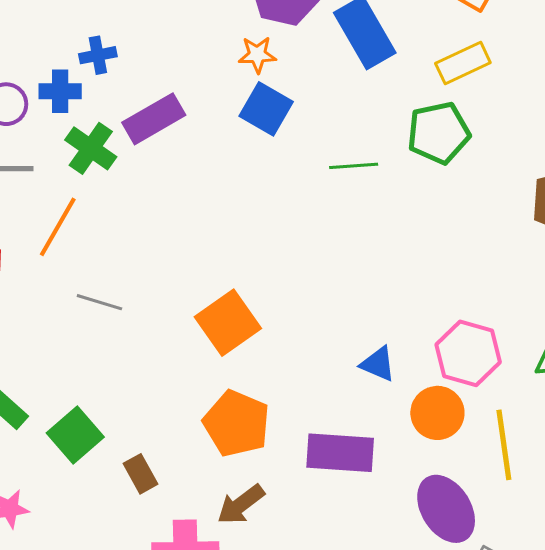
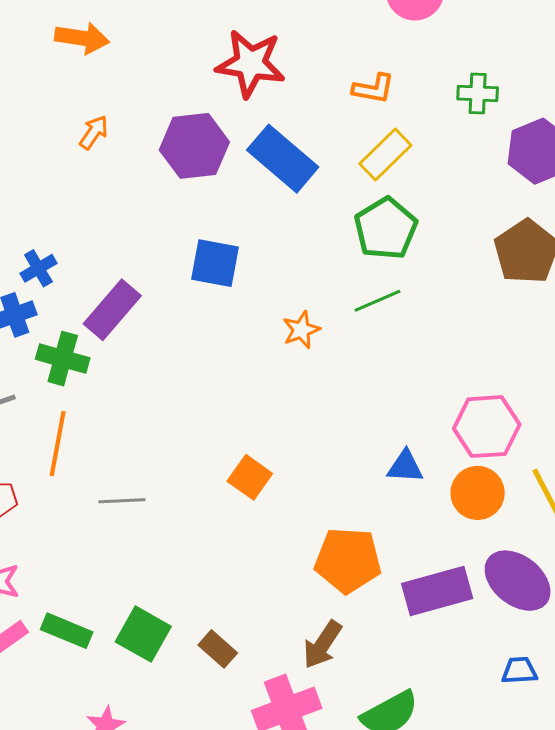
orange star: (257, 55) -> (301, 330), moved
green line: (354, 166) -> (377, 301), moved
orange square: (228, 323) -> (250, 477), size x0.7
orange pentagon: (237, 424) -> (348, 560), moved
purple rectangle: (340, 453) -> (437, 591), moved

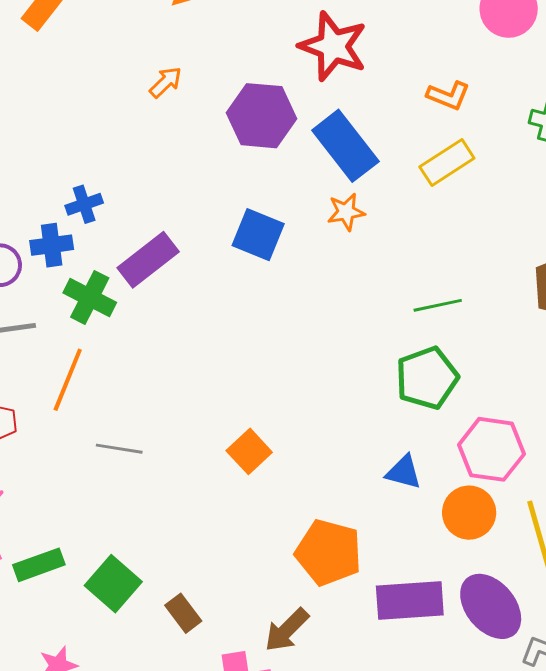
green pentagon: (386, 228) -> (427, 378), moved
green line: (377, 301) -> (438, 305), moved
orange star: (301, 330) -> (346, 212), moved
green rectangle: (67, 631) -> (39, 565), turned -54

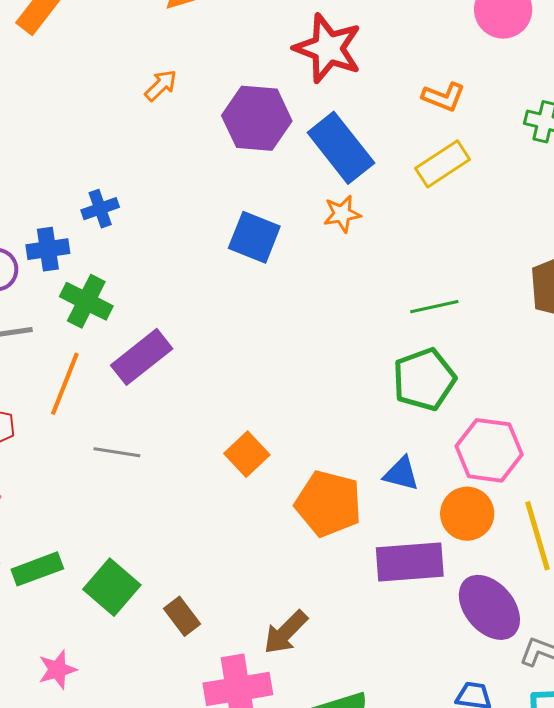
blue cross: (84, 204) -> (100, 209), moved
purple rectangle: (148, 260) -> (142, 357), moved
orange pentagon: (329, 552) -> (328, 504), moved
purple rectangle: (410, 600) -> (410, 562), moved

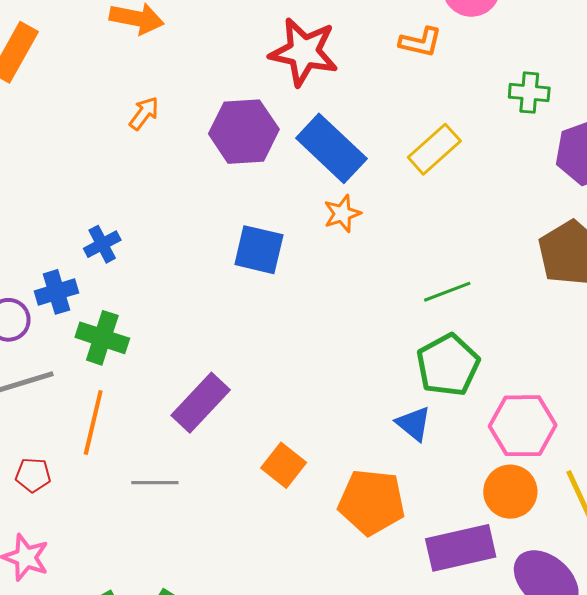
orange L-shape: (444, 97) -> (420, 42), moved
purple rectangle: (142, 357) -> (201, 403), moved
blue triangle: (401, 474) -> (414, 424), moved, turned 33

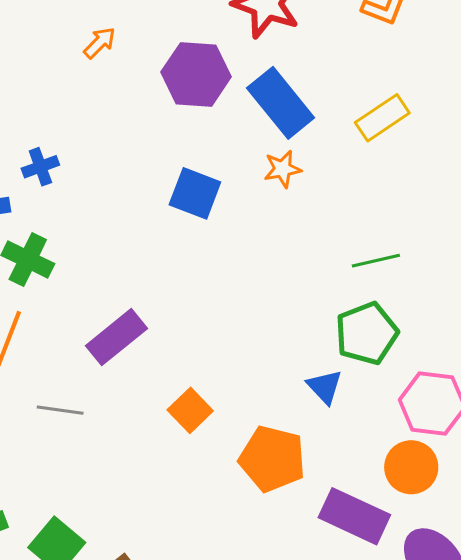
purple rectangle: (461, 548) -> (354, 516), turned 30

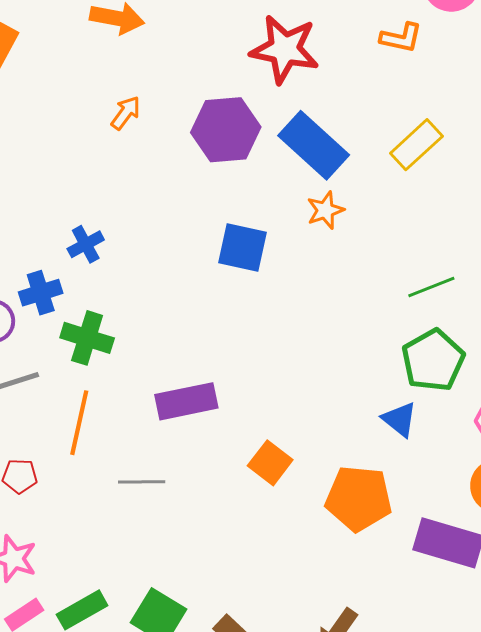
purple rectangle: (116, 337) -> (186, 401), turned 36

